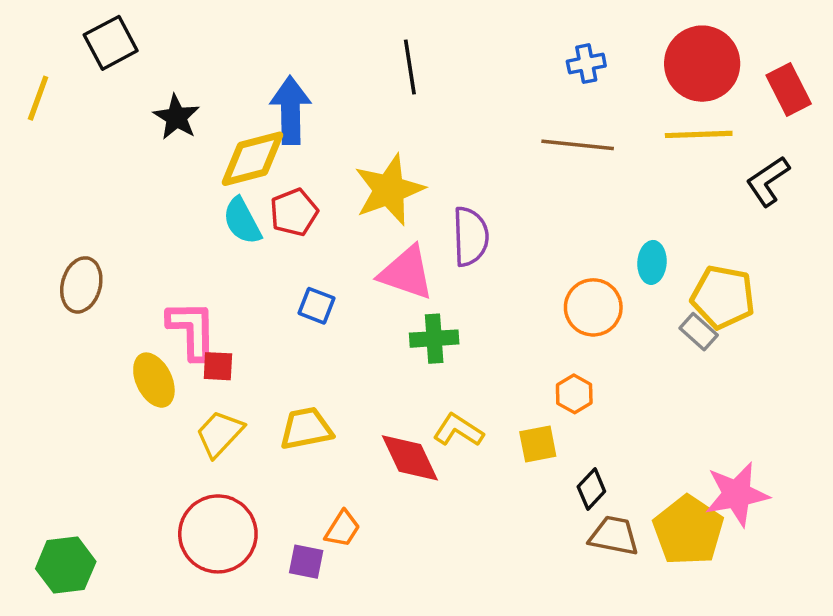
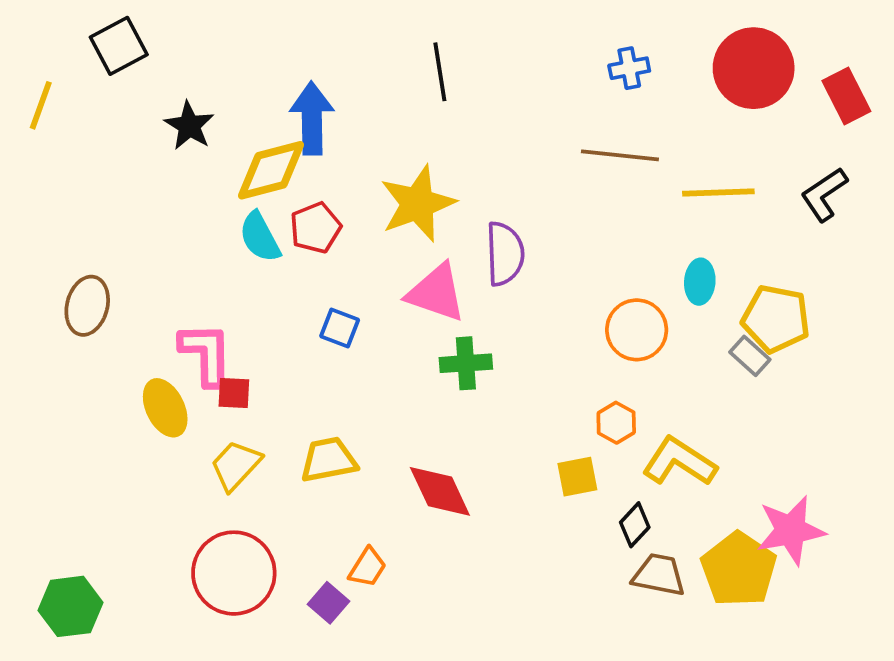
yellow line: (699, 134) -> (718, 193), moved
yellow L-shape: (458, 430) -> (679, 462), moved, size x1.4
purple square: (306, 562) -> (329, 603), turned 30

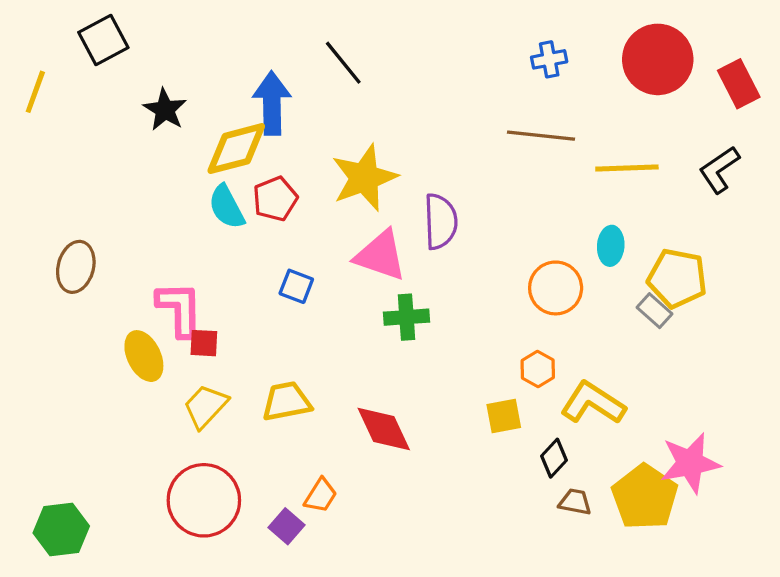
black line: (440, 72) -> (343, 63), moved, turned -30
brown trapezoid: (659, 575) -> (575, 502), size x0.7

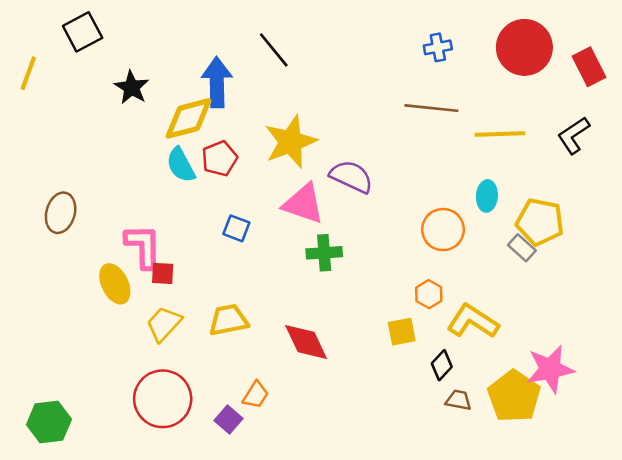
purple semicircle: (441, 221) -> (351, 177), turned -63

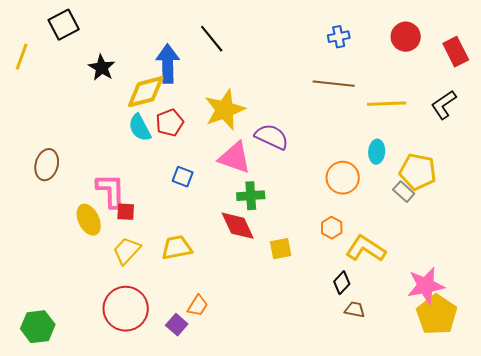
red circle: (524, 47) -> (406, 37), size x0.7
yellow square: (402, 332) -> (281, 249), moved
red diamond: (306, 342) -> (238, 226), moved
yellow pentagon: (514, 396) -> (437, 315), moved

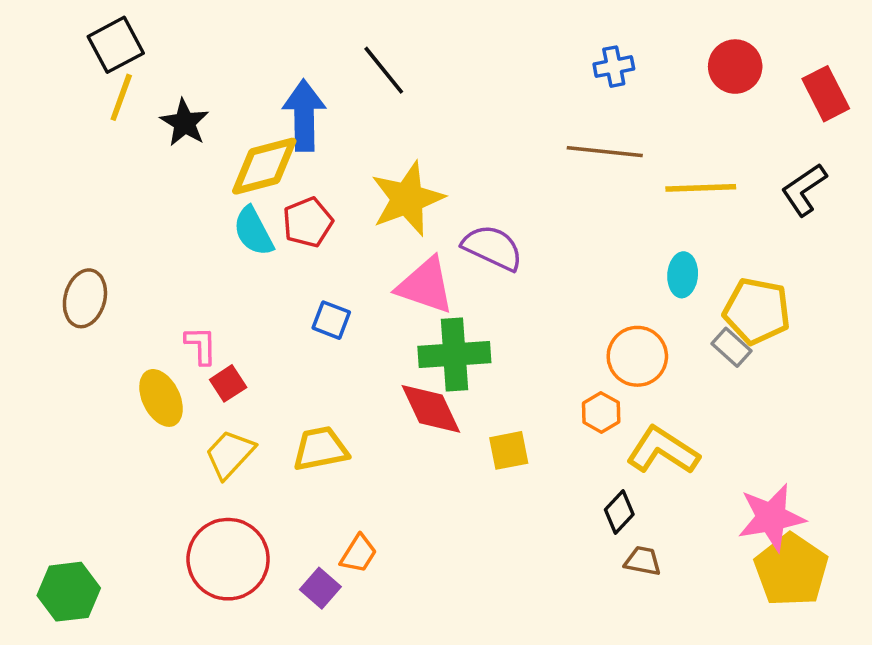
yellow line: (22, 57) -> (121, 97), moved
orange circle: (343, 178) -> (637, 356), moved
pink L-shape: (111, 191) -> (201, 345), size x0.6
green cross: (251, 196) -> (454, 354), size x1.4
red square: (126, 212) -> (228, 383), turned -36

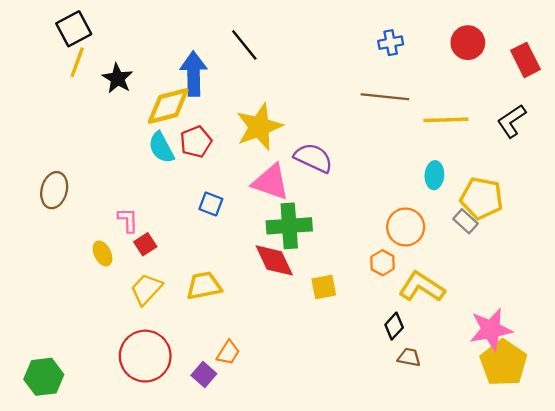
yellow ellipse: (161, 398) -> (103, 254), size x0.7

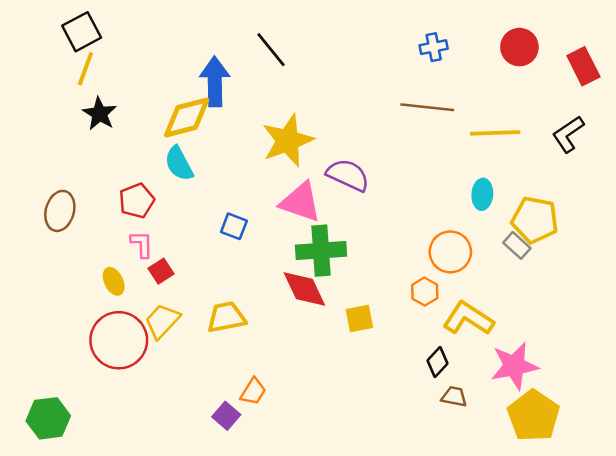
black star: (118, 78) -> (100, 114), moved
red pentagon: (196, 142) -> (137, 201), moved
pink star: (491, 330) -> (514, 366), moved
red circle: (145, 356) -> (119, 340), moved
yellow pentagon: (504, 363) -> (534, 416), moved

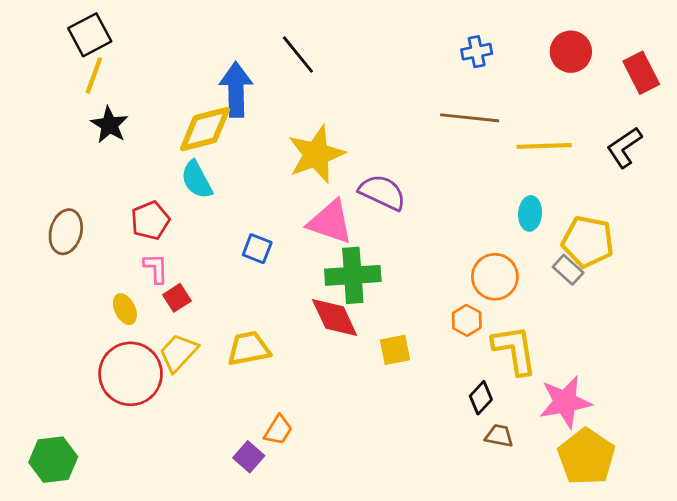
yellow L-shape: (468, 318) -> (515, 350), turned 48

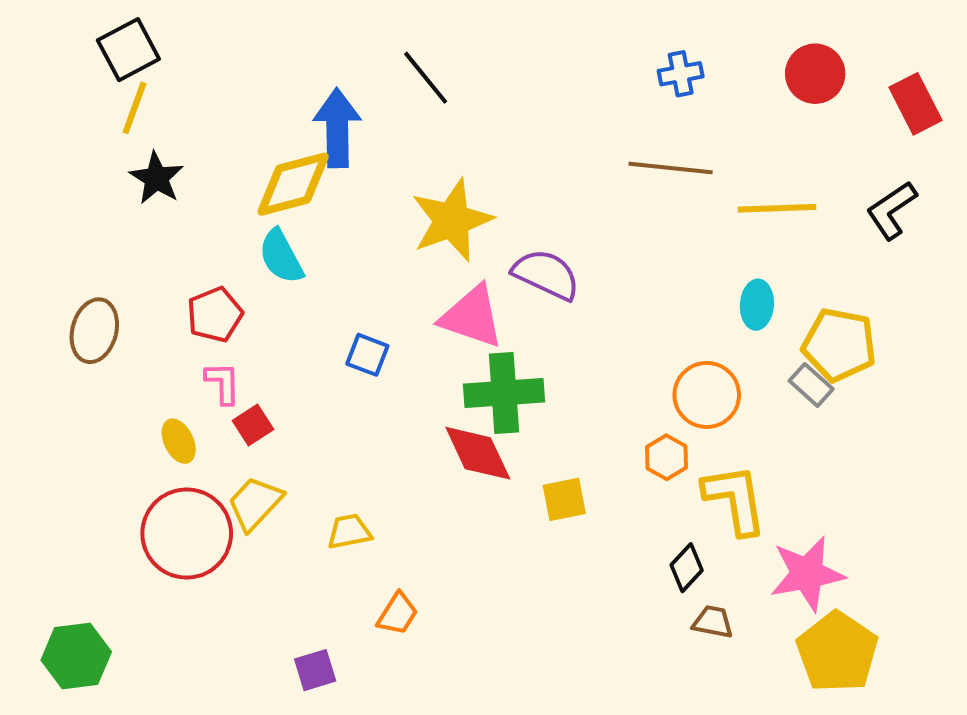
yellow trapezoid: (249, 348) -> (349, 532), moved, size x0.7
purple square: (249, 457) -> (315, 670), moved, turned 32

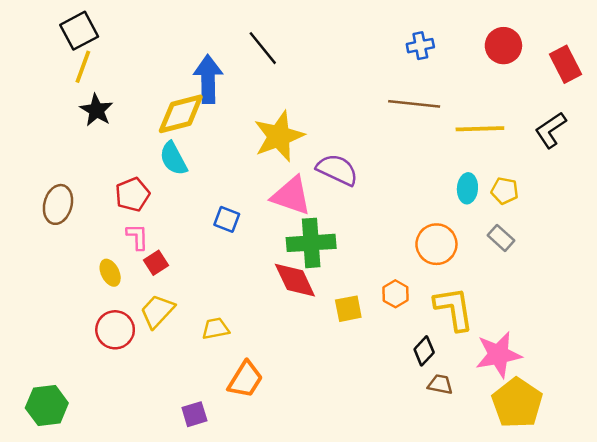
yellow pentagon: (839, 345) -> (505, 191), moved, size x0.6
orange hexagon: (667, 457) -> (396, 294), moved
red circle: (187, 534) -> (115, 330), size x0.7
orange trapezoid: (398, 614) -> (245, 379), size x1.4

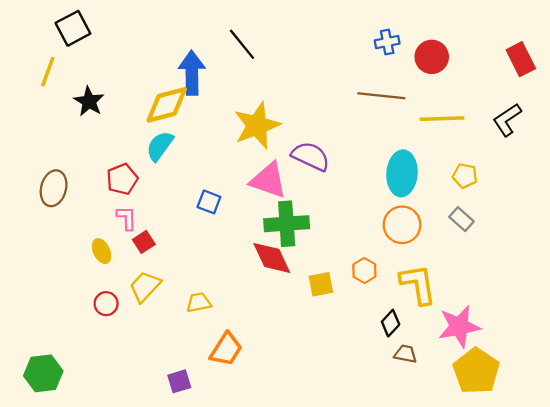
red circle: (503, 46) -> (432, 57), moved
yellow line: (83, 67) -> (48, 72), moved
cyan semicircle: (173, 159) -> (160, 146), turned 64
cyan ellipse: (467, 188) -> (402, 173), moved, size x1.6
red circle: (115, 330) -> (106, 304), size x0.7

